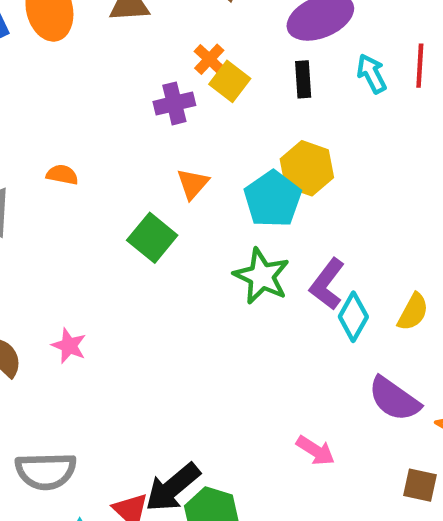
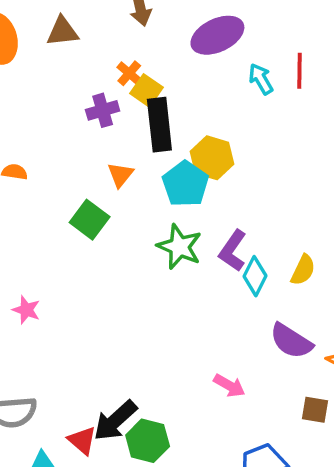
black rectangle: (303, 79) -> (159, 125), moved, size x1.8

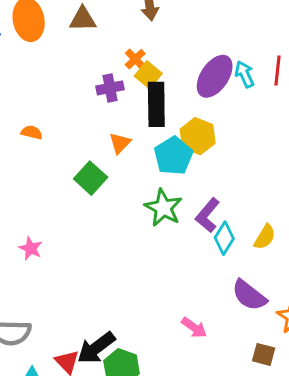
purple ellipse: (217, 35) -> (215, 76), moved, turned -36

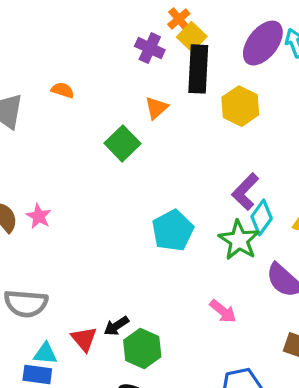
purple cross: (110, 88) -> (150, 48), turned 32
cyan pentagon: (173, 156) -> (173, 231), moved
green star: (163, 208) -> (239, 240), moved
pink star: (31, 248) -> (39, 216), moved
black arrow: (96, 348) -> (116, 326), size x0.6

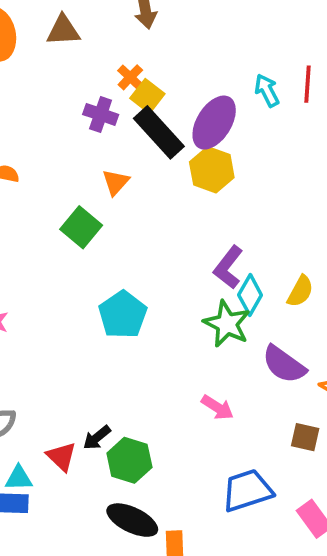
purple ellipse: (263, 43) -> (214, 123), moved
black rectangle: (198, 69) -> (159, 132), turned -39
cyan pentagon: (173, 231) -> (123, 315), moved

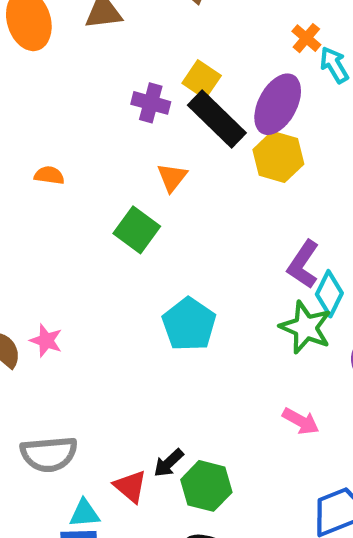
orange cross: (130, 77) -> (306, 38), moved

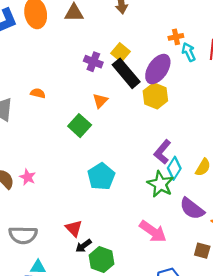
orange cross: (306, 38) -> (176, 37), turned 32
pink arrow: (301, 421) -> (153, 232), size x1.5
red triangle: (130, 486) -> (74, 228), moved

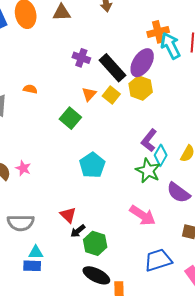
orange cross: (176, 37) -> (158, 32), size x1.5
yellow square: (120, 52) -> (111, 95), moved
cyan arrow: (189, 52) -> (171, 46), size x1.5

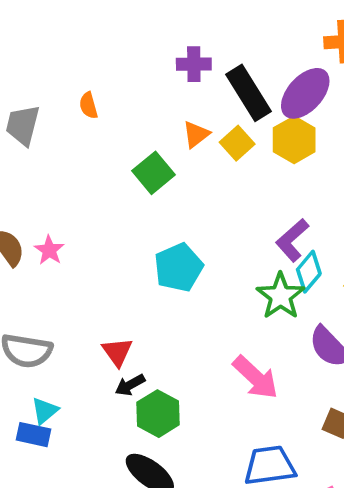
purple cross: (81, 58) -> (194, 64), turned -30
orange semicircle: (30, 89) -> (88, 105), turned -128
cyan triangle: (36, 252) -> (45, 411), turned -49

